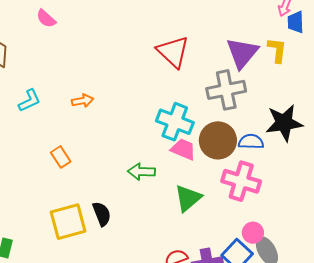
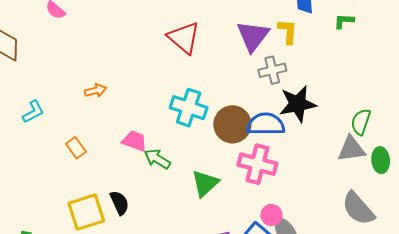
gray cross: (226, 90) -> (272, 70), moved, size x0.7
cyan L-shape: (29, 101) -> (33, 112), moved
blue semicircle: (251, 142) -> (266, 124), size x1.5
pink trapezoid: (183, 149) -> (135, 141), moved
green arrow: (141, 172) -> (157, 159), turned 32

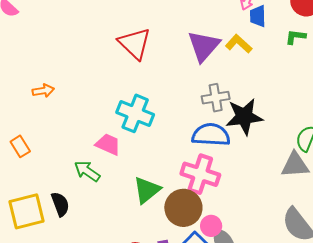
yellow L-shape: (288, 32) -> (239, 44), turned -56
gray cross: (272, 70) -> (216, 98), moved
brown circle: (232, 124) -> (183, 208), moved
pink trapezoid: (135, 141) -> (108, 144), moved
green arrow: (157, 159) -> (87, 171), moved

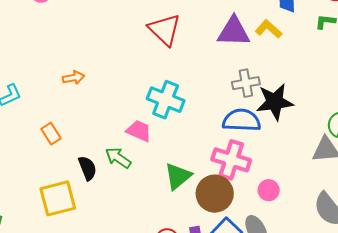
purple triangle: (204, 46) -> (234, 32), turned 51
black semicircle: (60, 204) -> (87, 168), moved
pink circle: (211, 226) -> (269, 190), moved

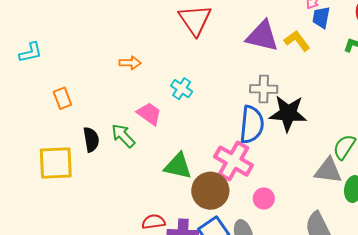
orange arrow: (74, 78) -> (130, 63), moved
cyan cross: (166, 100) -> (182, 89), size x0.6
blue semicircle: (242, 120) -> (252, 125), turned 81
green triangle: (178, 176) -> (178, 166), turned 40

